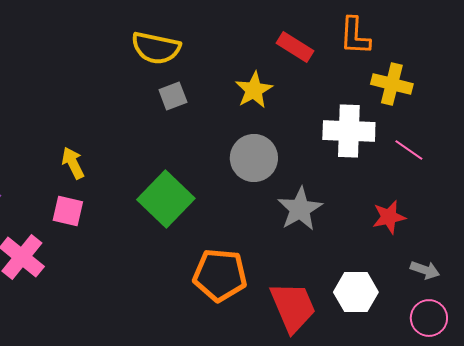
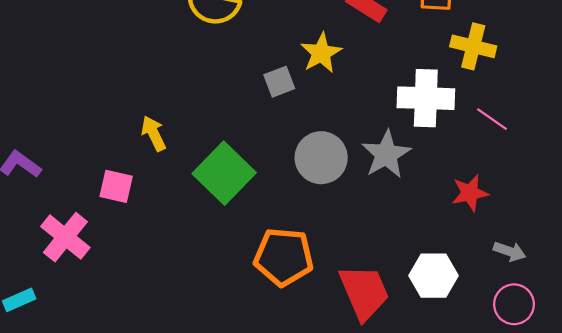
gray square: (173, 96) -> (279, 82), moved
gray circle: (254, 158) -> (321, 158), moved
yellow arrow: (73, 163) -> (154, 133), moved
gray star: (300, 209) -> (386, 154), moved

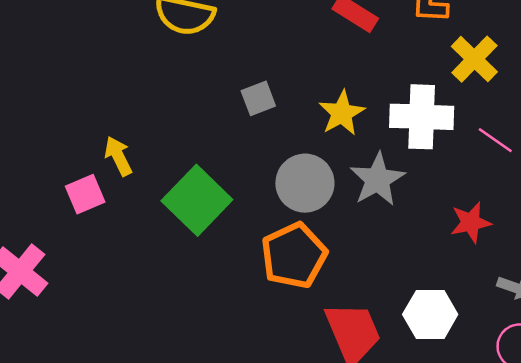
yellow cross: (473, 46) -> (474, 59), turned 30
yellow star: (321, 53) -> (342, 113), moved
pink square: (116, 186) -> (85, 194), moved, turned -36
orange pentagon: (284, 257) -> (294, 256), moved, turned -30

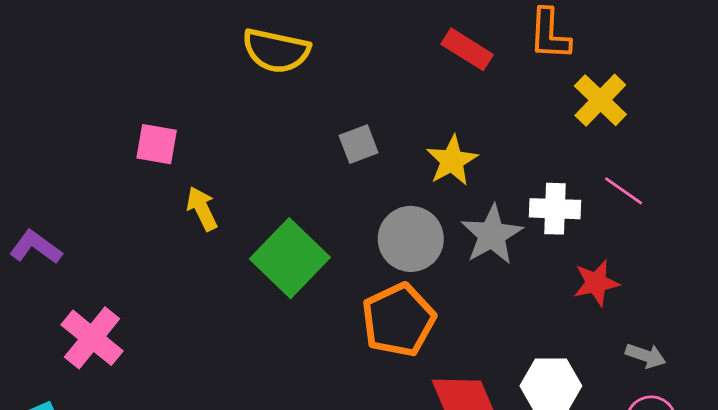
white cross: (422, 117) -> (555, 209), moved, size x0.7
pink square: (85, 194) -> (157, 144), moved, turned 33

